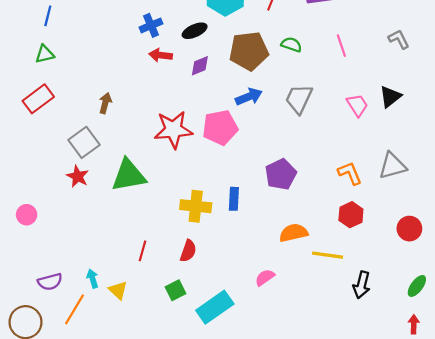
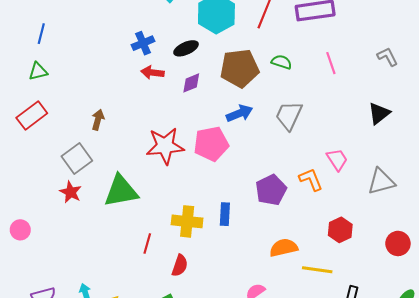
pink trapezoid: (357, 105) -> (337, 160), moved
orange L-shape: (350, 173) -> (311, 179), moved
red line: (142, 251) -> (147, 243), moved

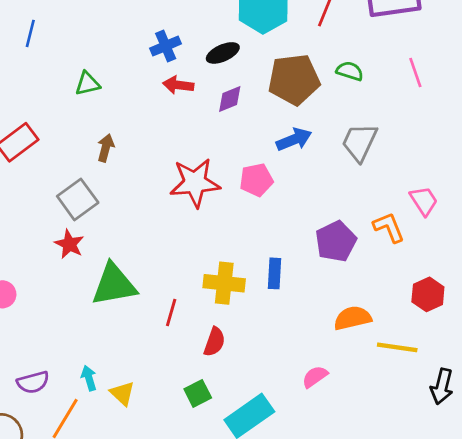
green triangle: (38, 71) -> (87, 84), moved
pink pentagon: (211, 144) -> (256, 180), size x0.7
green triangle: (121, 191) -> (114, 285), moved

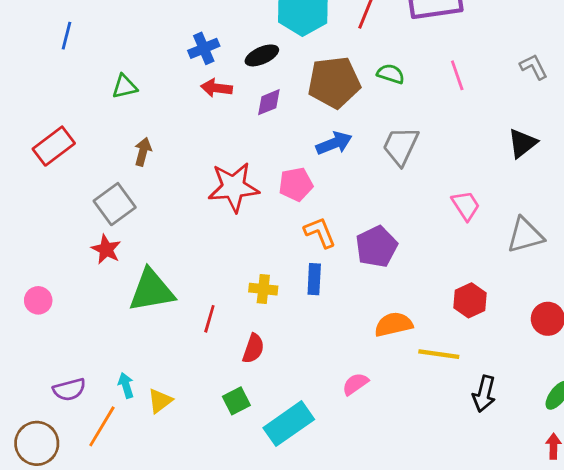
orange L-shape: (389, 227) -> (320, 232), moved
yellow cross: (224, 283) -> (263, 289), size x0.7
yellow triangle: (122, 393) -> (160, 401), turned 40

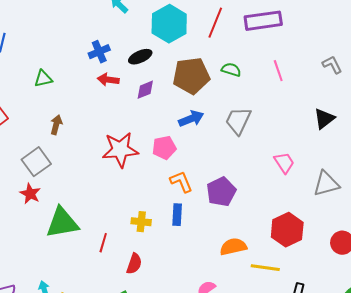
red hexagon: (470, 300) -> (287, 230), size x1.4

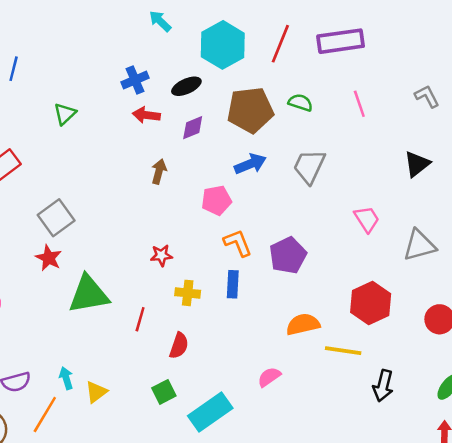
green triangle: (43, 79) -> (65, 114), turned -30
brown arrow: (56, 125) -> (159, 171), moved
red star: (120, 150) -> (161, 255), moved, size x0.5

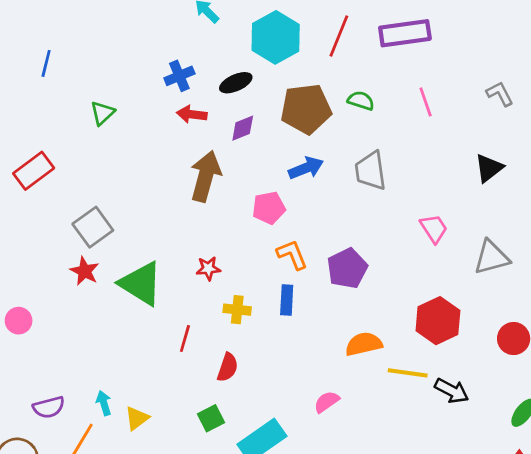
gray trapezoid: (309, 166) -> (371, 171), turned -33
brown arrow: (159, 171) -> (206, 176), size x1.8
green triangle: (89, 294) -> (141, 284), moved, turned 42
black arrow: (383, 386) -> (452, 391), moved, turned -76

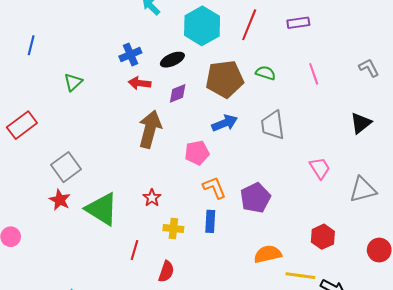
purple rectangle: (405, 33) -> (298, 23), size x0.6
red star: (208, 268) -> (152, 198), turned -30
red hexagon: (438, 321) -> (323, 237), size x0.7

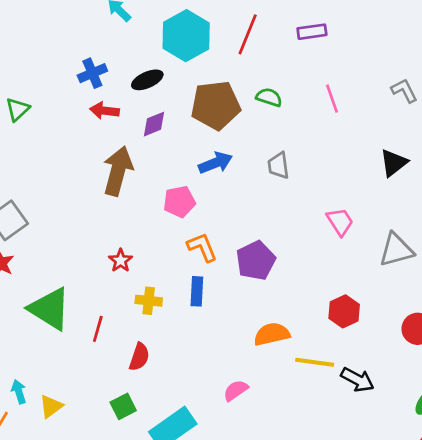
gray trapezoid: (273, 125) -> (278, 166), size x0.7
green triangle: (102, 209) -> (50, 309), moved

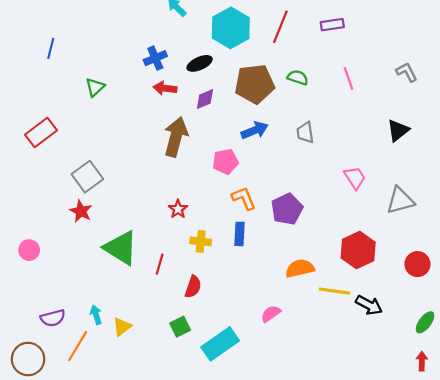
red hexagon: (344, 311) -> (358, 250), size x1.4

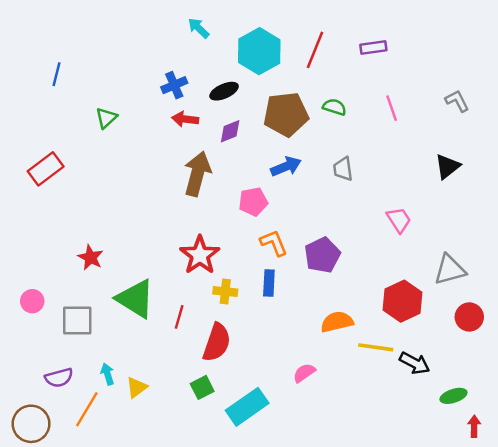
gray square: (87, 177) -> (77, 321), moved, turned 36
gray triangle: (400, 200) -> (450, 270), moved
red star: (178, 209) -> (200, 255), size x1.8
red semicircle: (193, 287) -> (217, 342), size x1.5
green ellipse: (425, 322) -> (453, 396), moved, turned 35

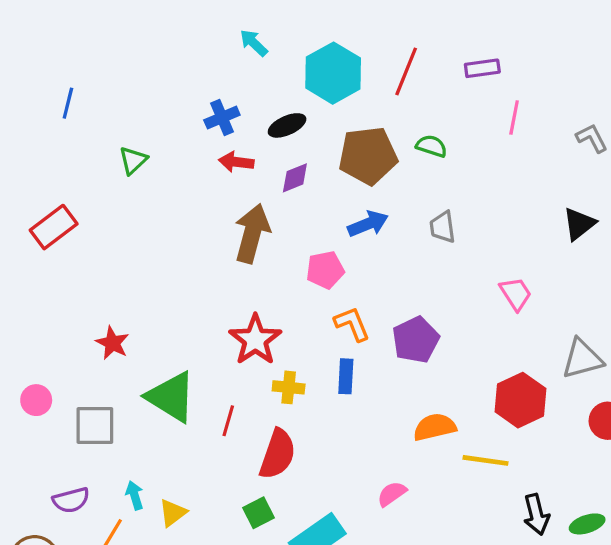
pink line: (392, 108) -> (514, 117), moved, turned 30
black arrow: (415, 363) -> (536, 514), moved, turned 48

